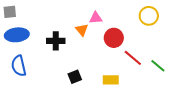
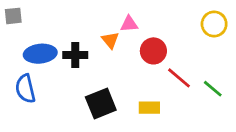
yellow circle: (149, 16) -> (214, 24), moved
blue ellipse: (17, 35) -> (40, 54), moved
black square: (75, 77) -> (101, 104), size x1.6

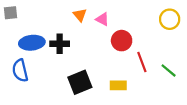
pink triangle: (129, 24) -> (102, 19), turned 32
orange triangle: (110, 40) -> (80, 15), moved
red line: (179, 78) -> (142, 62), turned 30

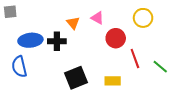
orange triangle: (80, 15) -> (73, 23), moved
yellow circle: (170, 19) -> (143, 18), moved

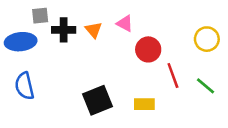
gray square: (10, 12) -> (40, 16), moved
yellow circle: (143, 18) -> (207, 39), moved
blue ellipse: (30, 40) -> (21, 42), moved
black cross: (57, 41) -> (64, 30), moved

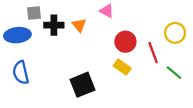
pink triangle: (125, 23) -> (107, 11), moved
red line: (173, 76) -> (153, 53), moved
yellow rectangle: (144, 104) -> (122, 67), moved, turned 35

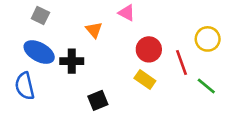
gray square: (34, 13) -> (40, 15), turned 32
black cross: (54, 25) -> (72, 61), moved
blue ellipse: (17, 35) -> (39, 52), moved, turned 35
black square: (82, 85) -> (98, 100), size x0.7

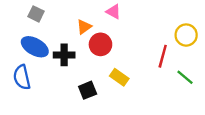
orange triangle: (94, 30) -> (84, 27), turned 35
red circle: (149, 49) -> (100, 44), moved
red line: (181, 62) -> (163, 56), turned 35
yellow rectangle: (145, 79) -> (119, 77), moved

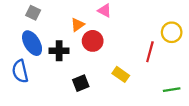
blue ellipse: (35, 47) -> (32, 43), turned 30
yellow rectangle: (119, 77) -> (121, 74), moved
green line: (185, 77) -> (172, 90), moved, turned -49

